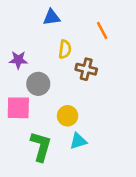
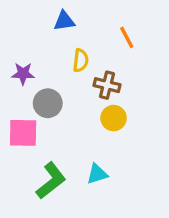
yellow circle: (68, 116) -> (114, 118), moved
green L-shape: (41, 146) -> (51, 181), turned 36

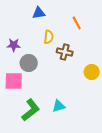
yellow circle: (114, 118) -> (92, 72), moved

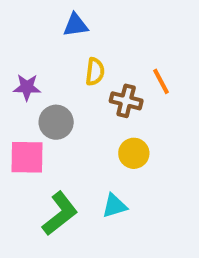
orange line: (77, 23) -> (161, 81), moved
yellow circle: (92, 72) -> (134, 153), moved

